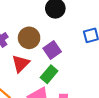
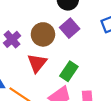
purple square: (52, 50) -> (70, 28), moved

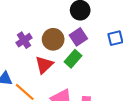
green rectangle: (69, 71) -> (73, 59), moved

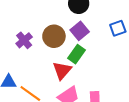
red triangle: (44, 65) -> (62, 70), moved

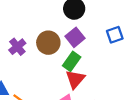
red triangle: (62, 70) -> (75, 79), moved

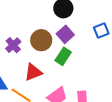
red triangle: (75, 79) -> (33, 72), moved, turned 30

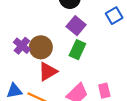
brown circle: (41, 40) -> (41, 47), moved

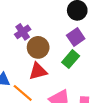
purple cross: (22, 46) -> (23, 32), moved

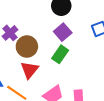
red triangle: (38, 71) -> (29, 70), turned -30

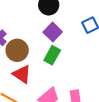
red triangle: (29, 70) -> (22, 74), turned -30

